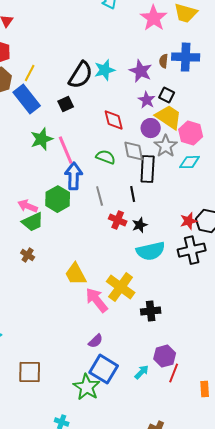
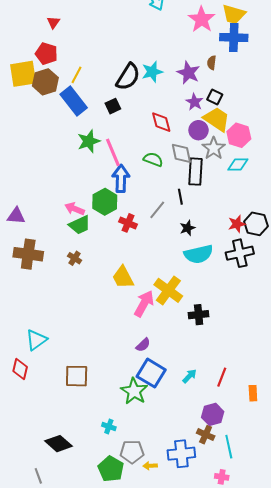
blue cross: (186, 57) -> (234, 38), moved
gray line: (100, 196) -> (157, 210), moved, turned 54
red cross: (118, 220) -> (128, 223), moved
pink arrow: (97, 300) -> (144, 304), turned 68
purple hexagon: (165, 356) -> (213, 414), moved

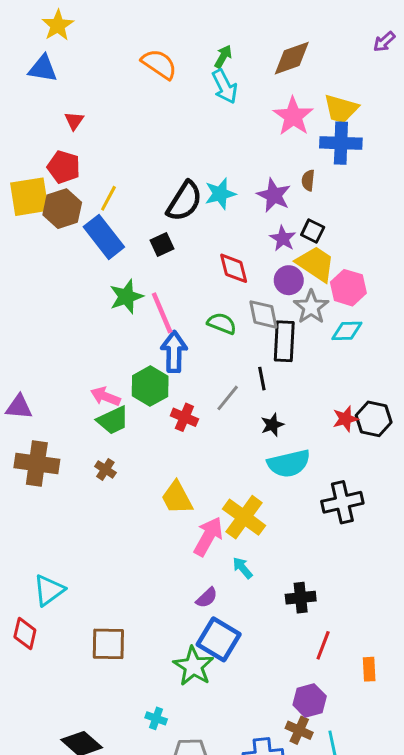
black cross: (240, 253) -> (342, 502), moved
black cross: (199, 315) -> (301, 598), moved
cyan arrow: (189, 376) -> (243, 568), moved, turned -84

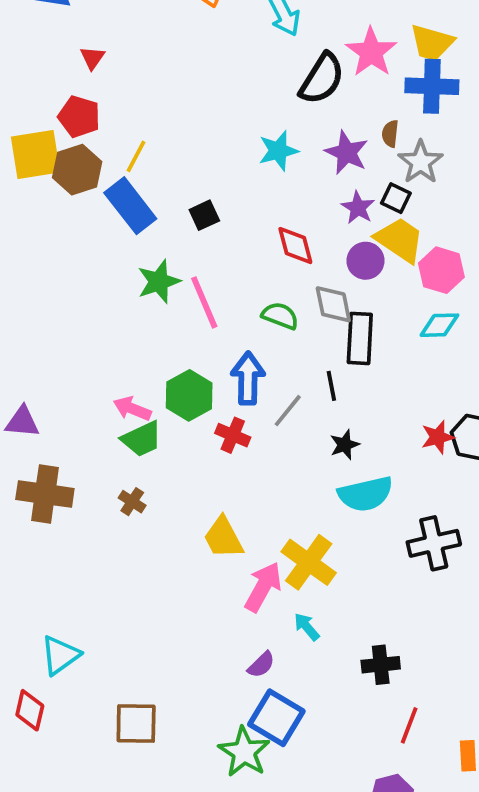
black semicircle: (184, 201) -> (322, 79), moved
gray star: (311, 307) -> (421, 162), moved
blue arrow: (174, 352) -> (248, 378), moved

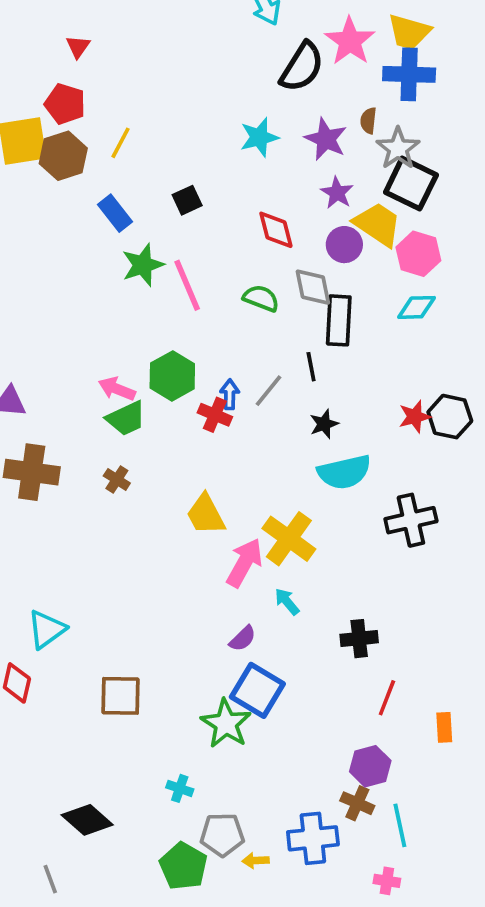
black square: (396, 198) -> (411, 184), moved, size x1.8
blue rectangle: (130, 206) -> (115, 213), moved, size x0.7
blue arrow: (248, 378) -> (230, 394), moved, size x0.6

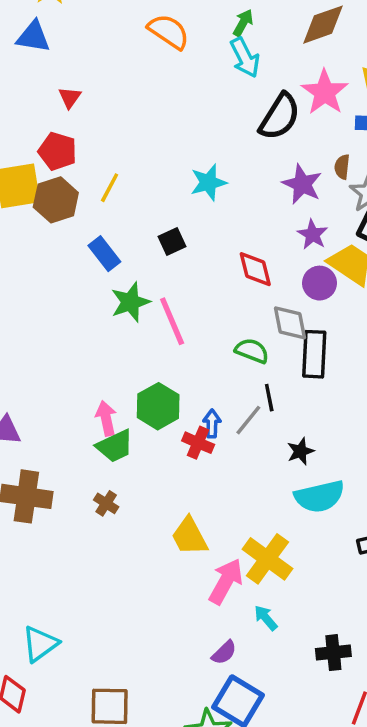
cyan star: (259, 137) -> (208, 182), moved
green semicircle: (261, 298) -> (252, 351), moved
black line: (311, 367) -> (269, 398), moved
pink arrow: (117, 389) -> (106, 418), turned 56

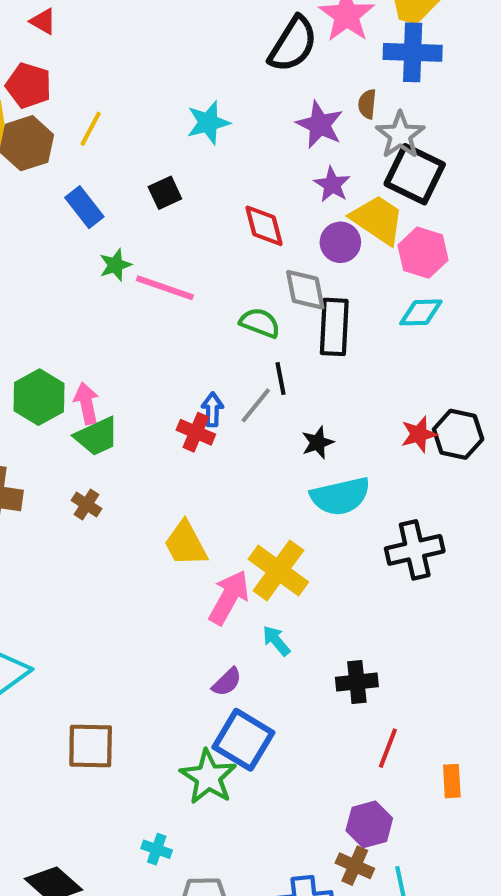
red triangle: (70, 97) -> (43, 21), turned -35
green star: (130, 302) -> (115, 265), size x0.7
pink line: (172, 321) -> (165, 288), turned -48
green hexagon: (158, 406) -> (39, 397), moved

